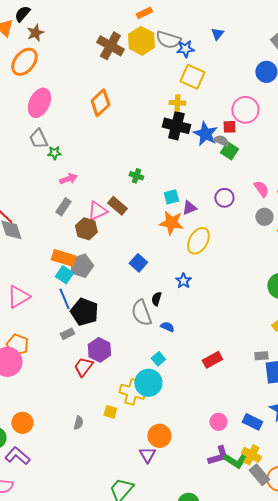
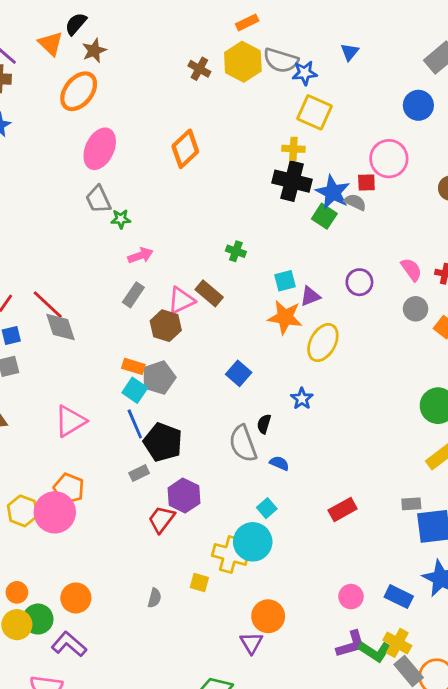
brown cross: (110, 46) -> (199, 69), size x0.6
green square: (229, 151) -> (324, 216), moved
orange rectangle: (63, 258) -> (133, 366), size x0.7

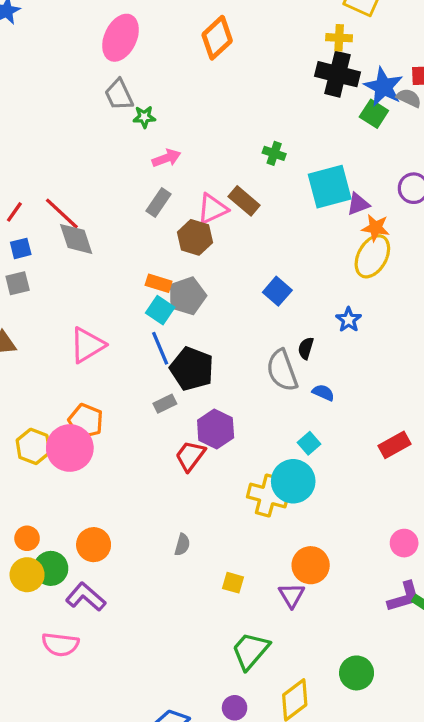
cyan square: (285, 281) -> (330, 187), size x1.8
orange star: (285, 317) -> (376, 228), moved, size x0.7
yellow square: (199, 583) -> (233, 583), moved

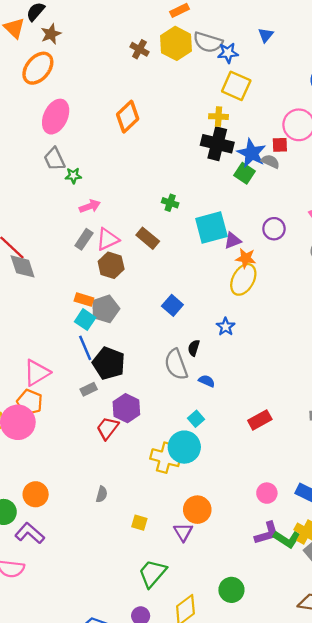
pink triangle: (212, 209) -> (108, 239), moved
pink triangle: (87, 345) -> (37, 373), moved

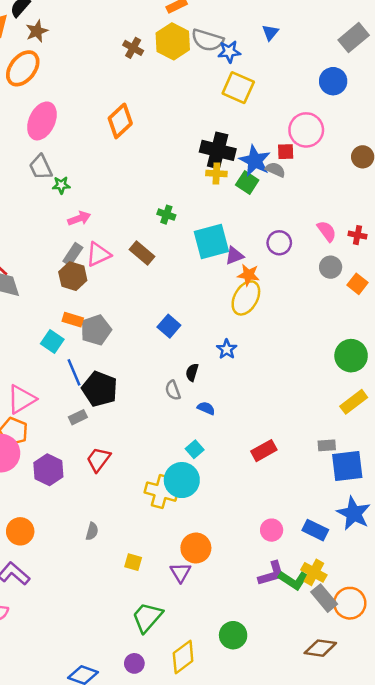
yellow cross: (218, 117) -> (216, 174), moved
brown hexagon: (111, 265) -> (73, 276), moved
cyan square: (85, 320) -> (52, 342), moved
gray semicircle: (176, 364) -> (173, 390), size x0.6
purple hexagon: (126, 408) -> (48, 470), moved

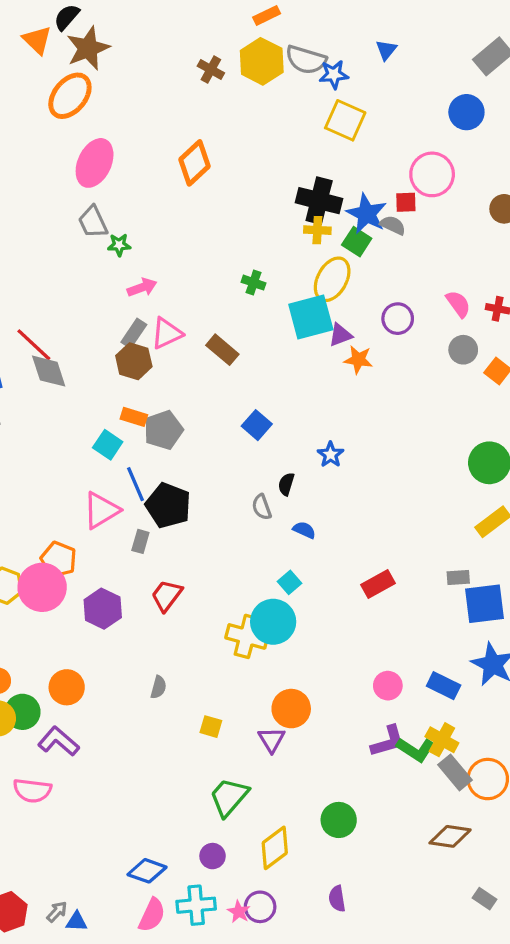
brown star: (37, 31) -> (88, 48), size x1.5
brown rectangle: (142, 253) -> (222, 350), moved
yellow ellipse: (246, 298) -> (332, 279), moved
pink triangle: (21, 399) -> (101, 510), moved
gray rectangle: (78, 417) -> (140, 541), turned -48

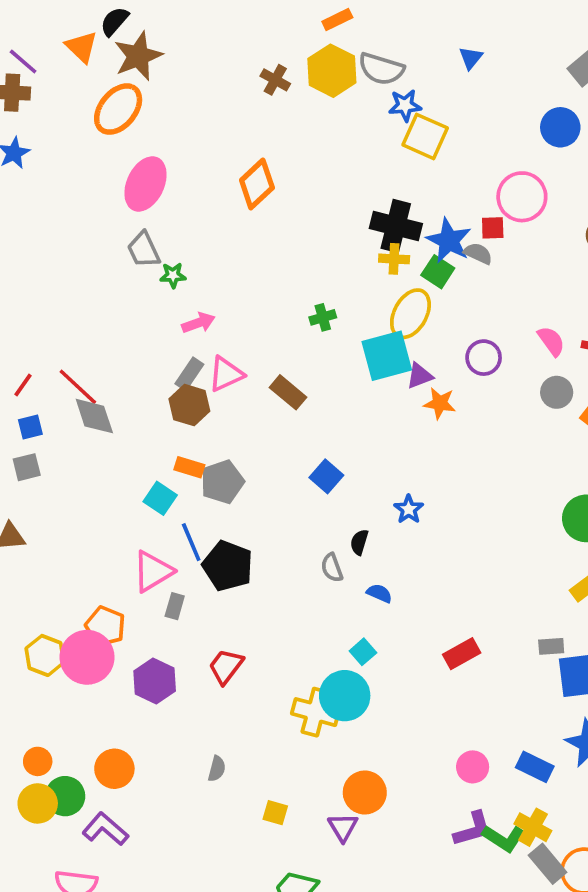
blue star: (334, 74) -> (405, 105), moved
green cross: (253, 283) -> (323, 317), turned -35
gray rectangle: (140, 541) -> (175, 606), moved

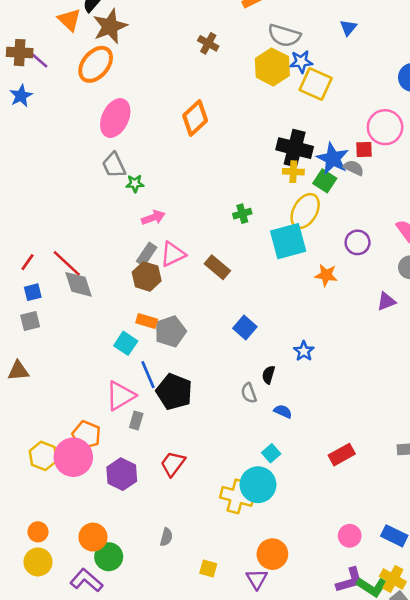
purple line: (23, 62) -> (38, 59), moved
yellow hexagon: (332, 71) -> (272, 67), moved
purple triangle: (420, 376) -> (386, 301), moved
green circle: (65, 796) -> (109, 557), moved

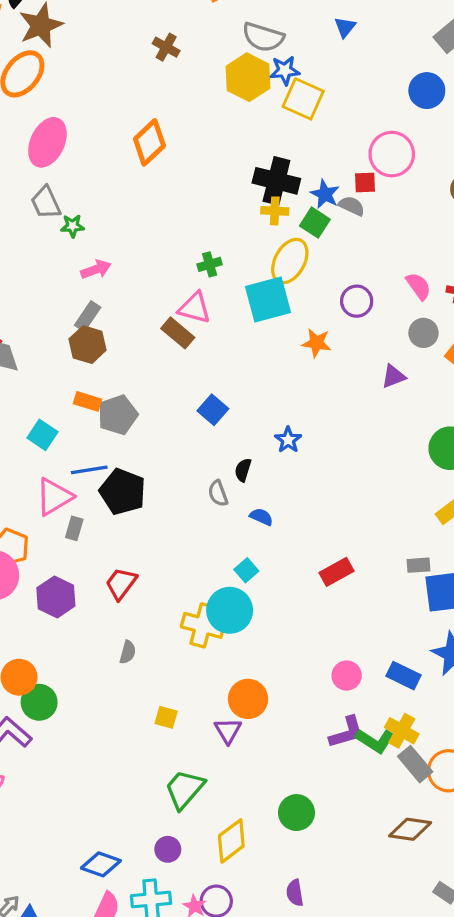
blue star: (333, 159) -> (325, 194), size x0.7
pink triangle: (173, 254) -> (195, 308), moved, turned 40
cyan square: (126, 343) -> (42, 435), moved
blue line: (148, 375) -> (89, 470), turned -76
gray semicircle: (166, 537) -> (128, 652), moved

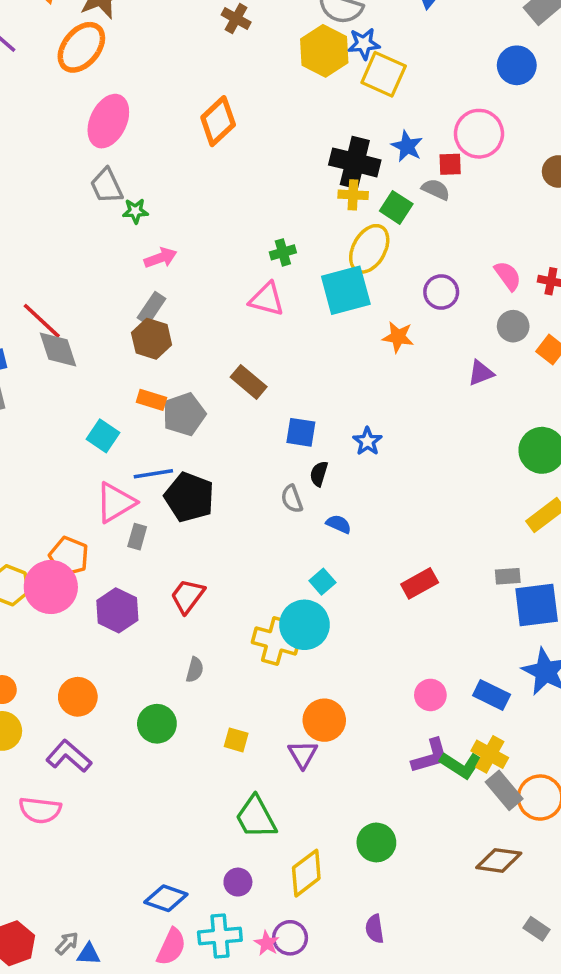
blue star: (325, 194) -> (407, 146), moved
brown rectangle: (178, 333) -> (249, 382), moved
blue square: (213, 410) -> (301, 432), moved, turned -32
green circle: (39, 702) -> (157, 724), moved
green trapezoid: (184, 789) -> (256, 817), turned -69

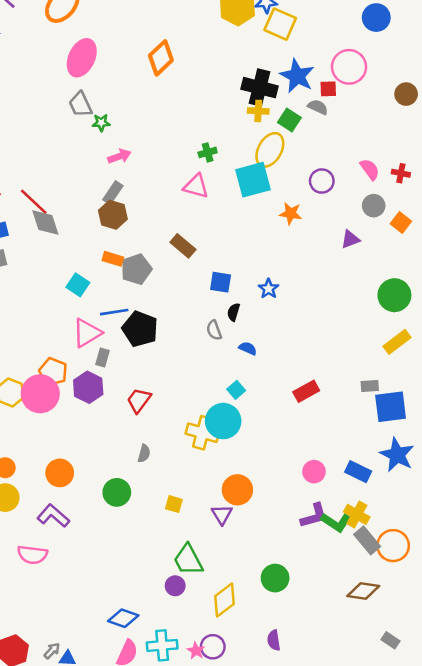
blue star: (407, 146) -> (297, 76), size x1.5
purple hexagon: (117, 610) -> (88, 387), moved
purple circle: (238, 882) -> (175, 586), moved

